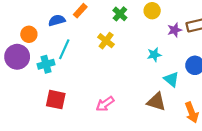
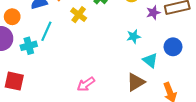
yellow cross: (106, 41) -> (79, 15), moved
red square: (56, 100) -> (14, 81), moved
brown triangle: (156, 102) -> (136, 82), turned -48

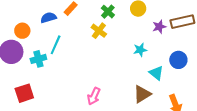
yellow cross: (79, 15) -> (99, 31), moved
red square: (14, 81) -> (24, 93), turned -30
pink arrow: (86, 84) -> (94, 96), turned -30

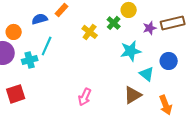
green cross: (108, 12) -> (114, 23), moved
cyan star: (140, 50) -> (131, 51), size x1.5

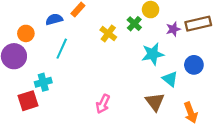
cyan cross: (30, 60) -> (43, 82), moved
brown triangle: (133, 95) -> (155, 102), turned -36

